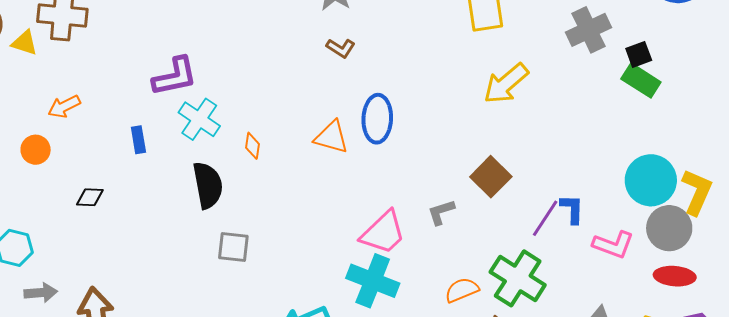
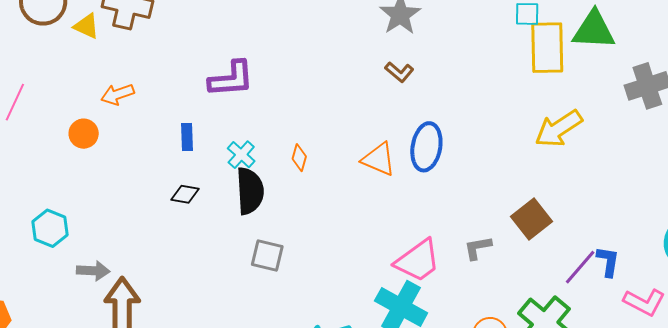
cyan cross: (199, 119) -> (241, 155), moved, size x0.7
black diamond: (90, 197) -> (185, 194), moved
gray arrow: (41, 293) -> (93, 271), moved

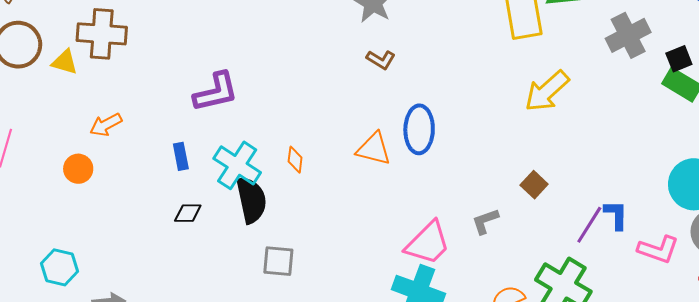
cyan cross: (241, 155) -> (237, 165), size x1.6
brown square: (532, 219) -> (534, 185), size x0.7

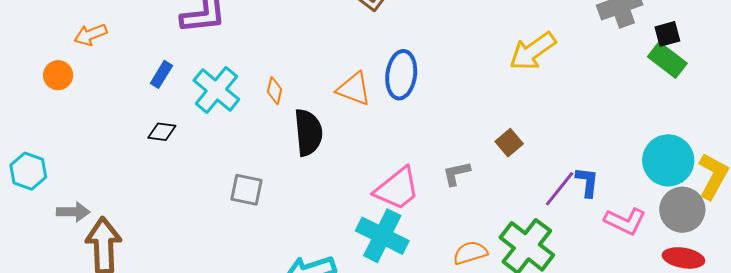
blue rectangle: (181, 156) -> (161, 74), turned 36
black semicircle: (251, 200) -> (308, 132), moved

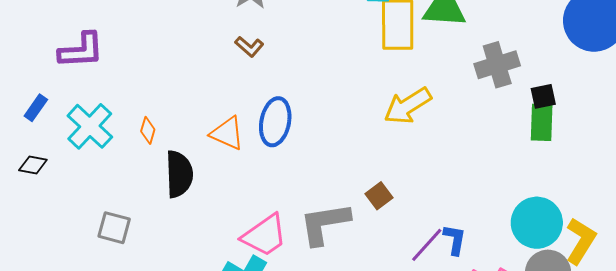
green rectangle: (667, 60) -> (542, 122), turned 51
gray L-shape: (456, 173) -> (325, 224), size x1.8

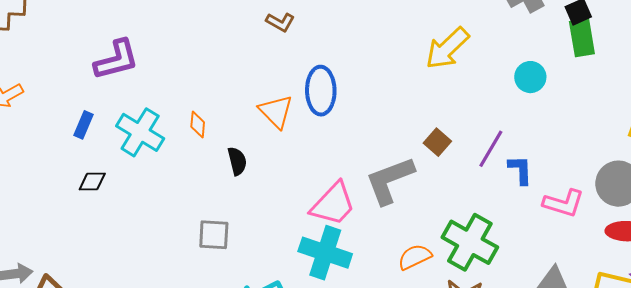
orange triangle: (227, 133) -> (276, 112), turned 33
black semicircle: (179, 174) -> (237, 161), size x0.6
cyan circle: (537, 223) -> (530, 77), moved, size x0.6
gray square: (114, 228) -> (214, 235), moved
purple line: (427, 245) -> (491, 149), moved

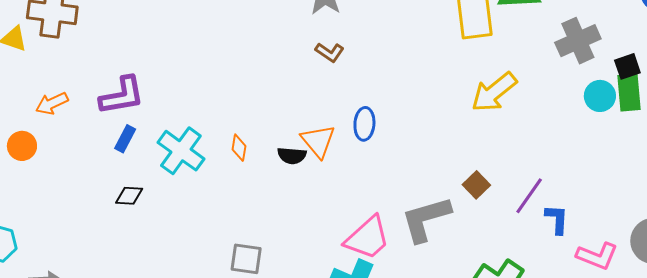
purple L-shape: (116, 60) -> (122, 96), moved
cyan circle: (530, 77) -> (600, 96), moved
blue ellipse: (321, 91) -> (364, 124), size x0.7
black semicircle: (237, 161) -> (292, 156), moved, turned 104

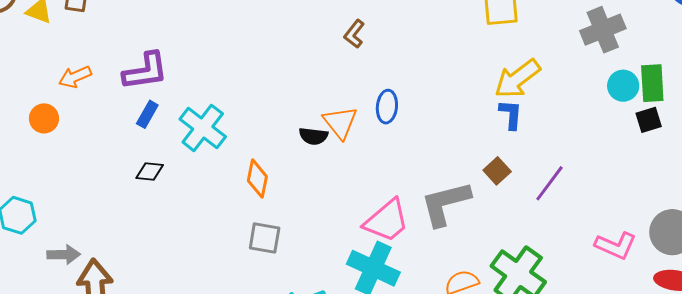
brown L-shape: (330, 52) -> (354, 34), turned 92
black square: (627, 66) -> (649, 120), moved
orange diamond: (239, 148) -> (257, 179), moved, size x1.4
blue L-shape: (557, 219) -> (511, 114), moved

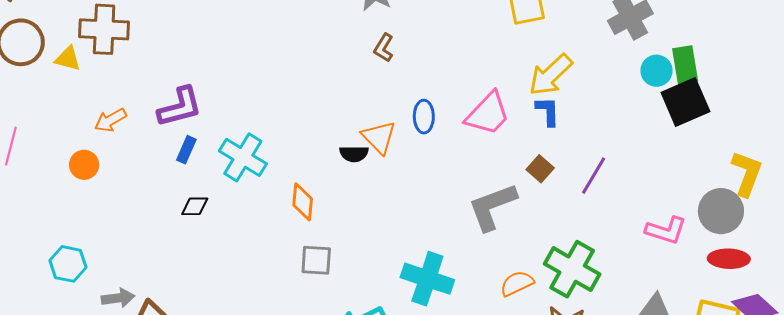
black square: (649, 120) -> (685, 102), size x1.8
pink trapezoid: (387, 221) -> (488, 114), moved

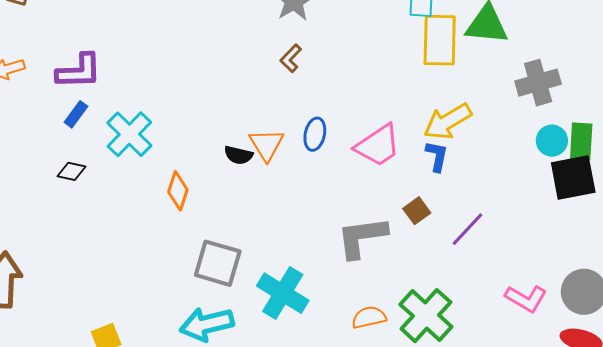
gray square: (316, 260) -> (218, 263), moved, size x1.4

